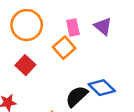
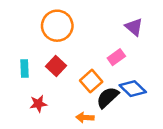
pink rectangle: (73, 28) -> (116, 57), moved, turned 66
orange square: (64, 48) -> (91, 81), moved

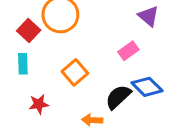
red square: (56, 66) -> (29, 31), moved
orange square: (91, 81) -> (75, 72), moved

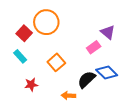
purple triangle: (149, 16) -> (108, 32), moved
cyan rectangle: (23, 64) -> (20, 56), turned -40

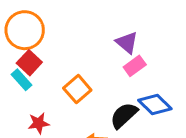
orange circle: (46, 22) -> (25, 30), moved
purple triangle: (108, 32) -> (127, 43), moved
red square: (24, 33) -> (29, 63), moved

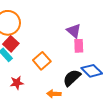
pink rectangle: (135, 66) -> (79, 46), turned -56

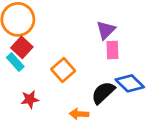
purple triangle: (74, 31) -> (106, 30), turned 35

